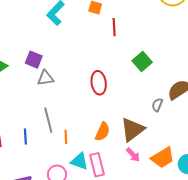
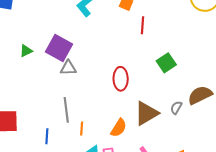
purple square: (34, 60) -> (59, 48), size x1.5
brown triangle: (132, 130) -> (146, 113), moved
blue line: (25, 136) -> (47, 136), moved

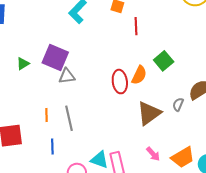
orange semicircle: (119, 128) -> (139, 75), moved
orange line: (82, 129) -> (46, 115), moved

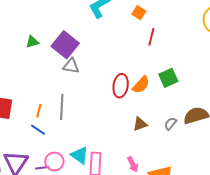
brown triangle: (149, 113) -> (140, 124), size x0.6
orange line: (46, 115) -> (39, 111), moved
blue line: (52, 147) -> (38, 130), turned -70

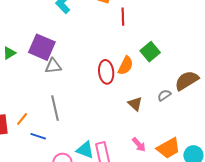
orange line: (39, 111) -> (22, 119), moved, turned 40
brown triangle: (140, 124) -> (135, 104), turned -42
gray semicircle: (170, 124) -> (164, 95), turned 32

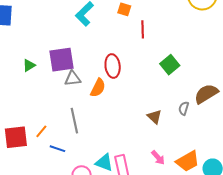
purple square: (42, 47) -> (62, 60), turned -32
orange semicircle: (126, 66) -> (98, 88), moved
red ellipse: (106, 72) -> (113, 66), moved
gray semicircle: (164, 95) -> (184, 108), turned -40

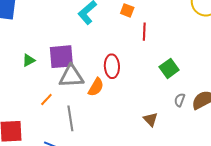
gray triangle: (73, 79) -> (71, 76), size x1.5
gray semicircle: (184, 108) -> (180, 100), moved
orange line: (41, 131) -> (46, 99), moved

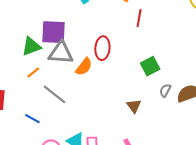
green triangle: (29, 60) -> (31, 46), moved, size x1.5
green square: (169, 68) -> (150, 66), moved
gray line: (70, 118) -> (54, 94), turned -50

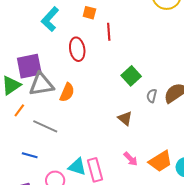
red ellipse: (102, 48) -> (77, 49), moved

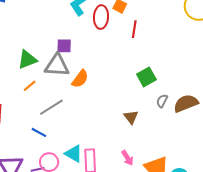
red ellipse: (77, 49) -> (101, 17), moved
purple square: (29, 66) -> (64, 46), moved, size x0.6
gray line: (45, 126) -> (51, 107), turned -70
blue line: (30, 155) -> (39, 132), moved

